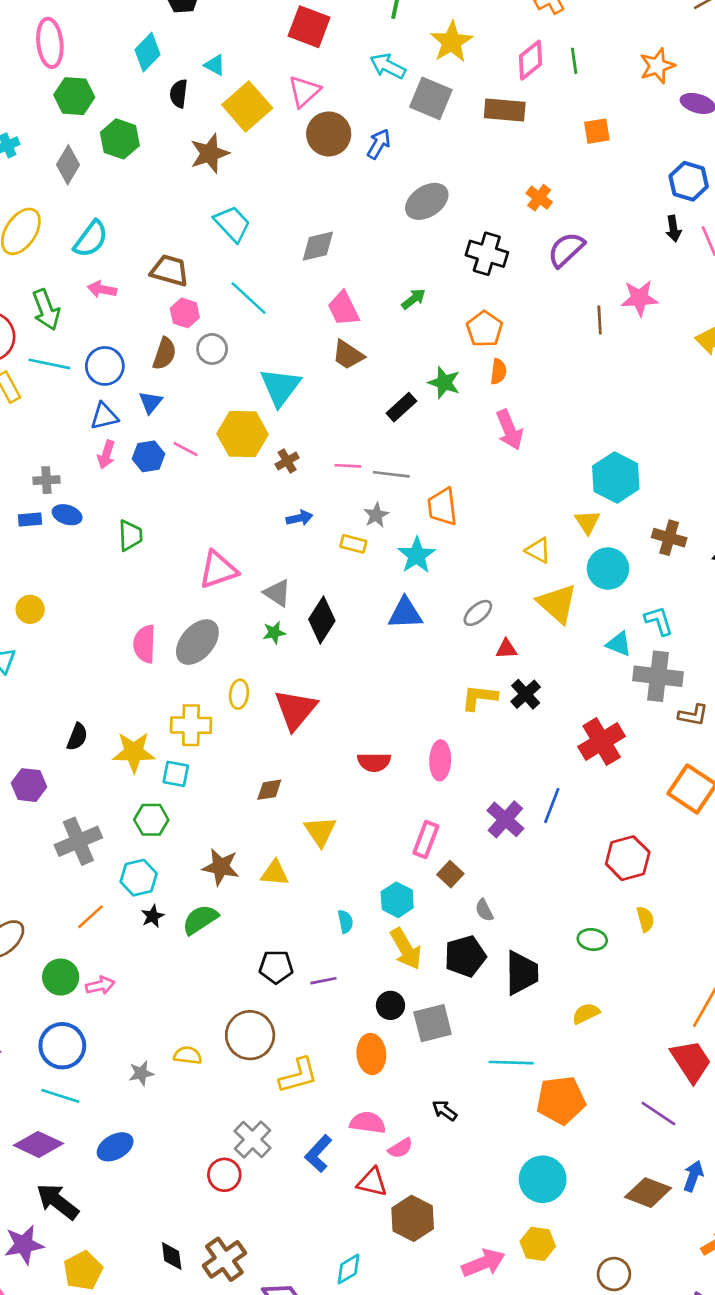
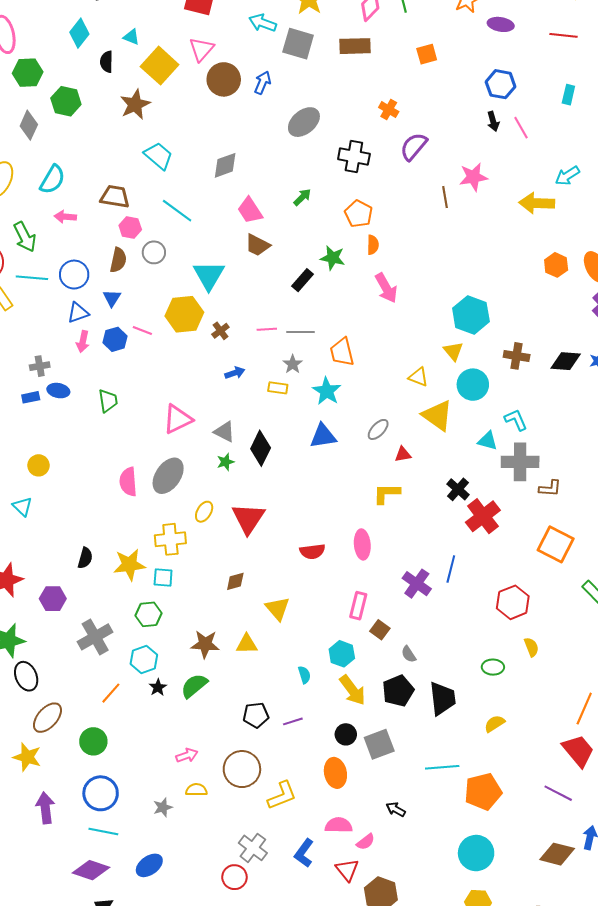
yellow ellipse: (239, 694) -> (204, 512), turned 30
black cross: (526, 694) -> (458, 489), moved
pink arrow: (100, 985) -> (187, 755), moved
red triangle: (372, 1182) -> (347, 870), turned 45

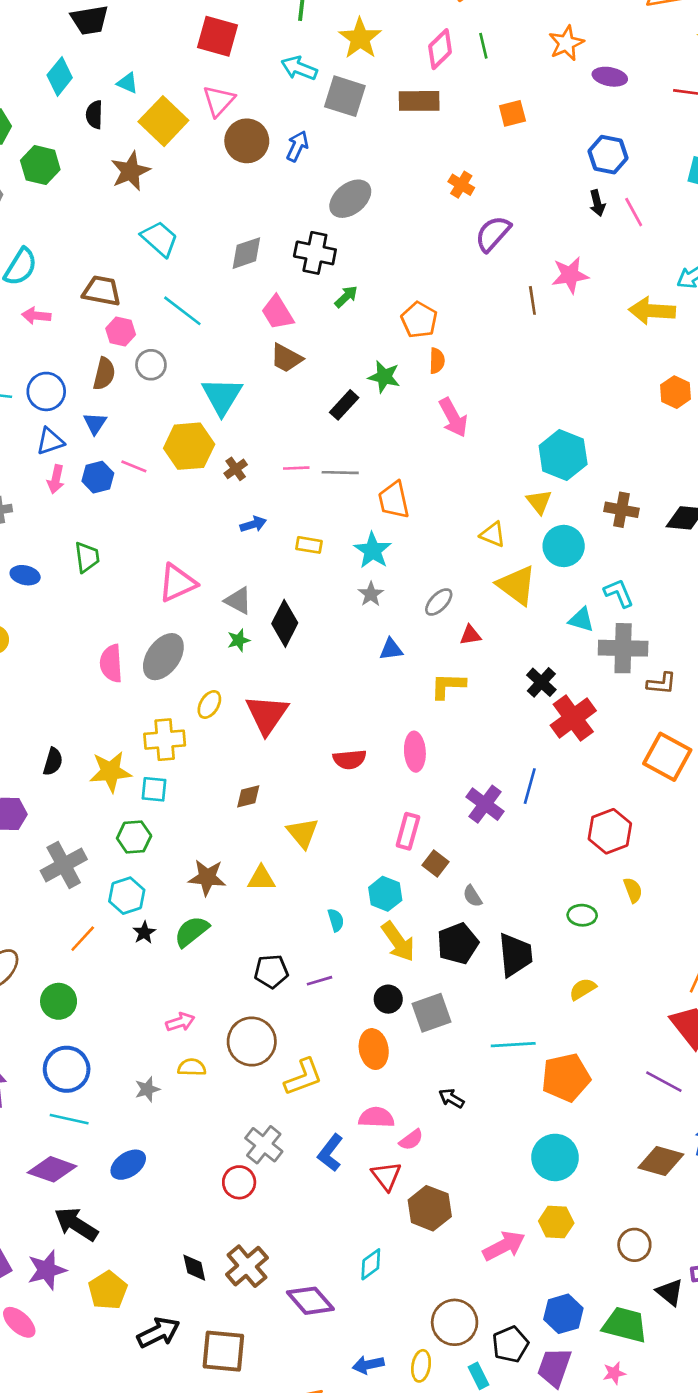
black cross: (354, 157) -> (315, 253), moved
gray star: (293, 364) -> (371, 594), moved
blue ellipse: (58, 391) -> (25, 575), moved
blue triangle: (323, 436) -> (391, 649), moved, size x0.7

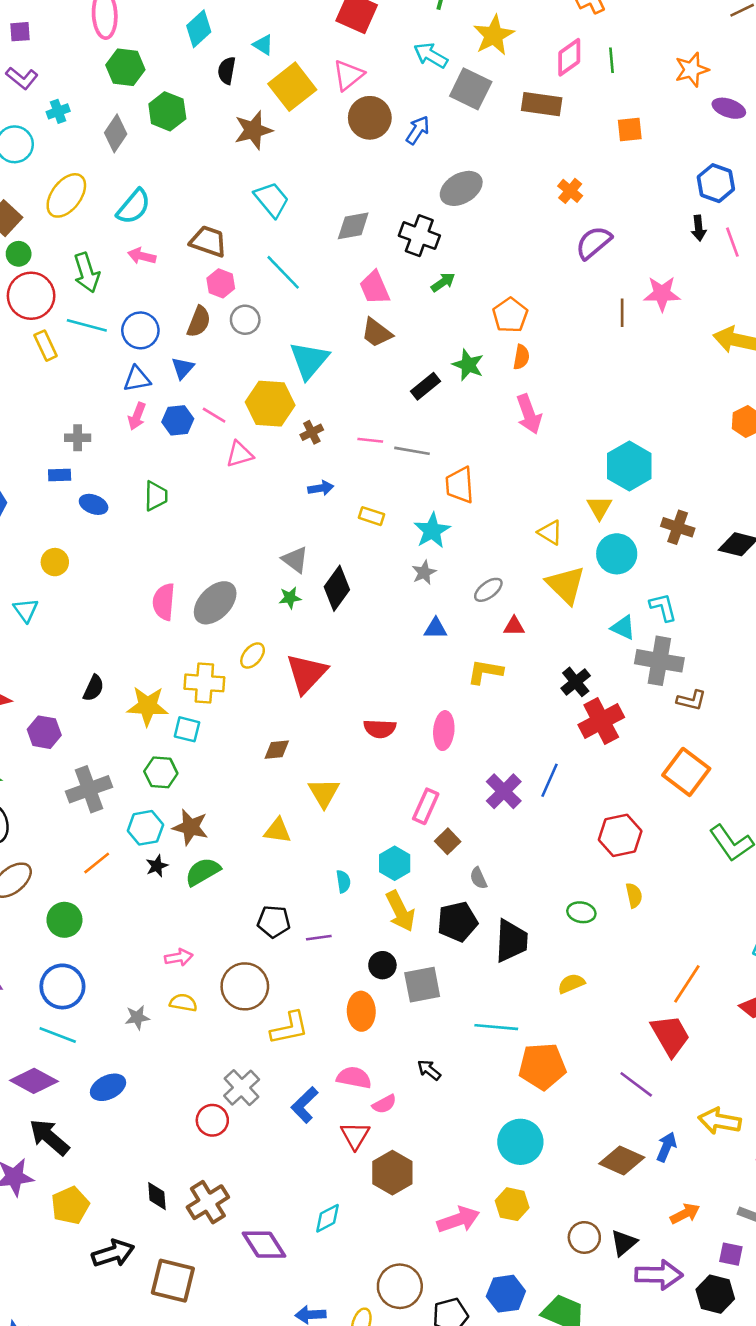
pink triangle: (177, 583) -> (240, 454), moved, size x0.7
brown star: (207, 877) -> (190, 827), moved
black triangle: (670, 1292) -> (624, 1243), moved, turned 32

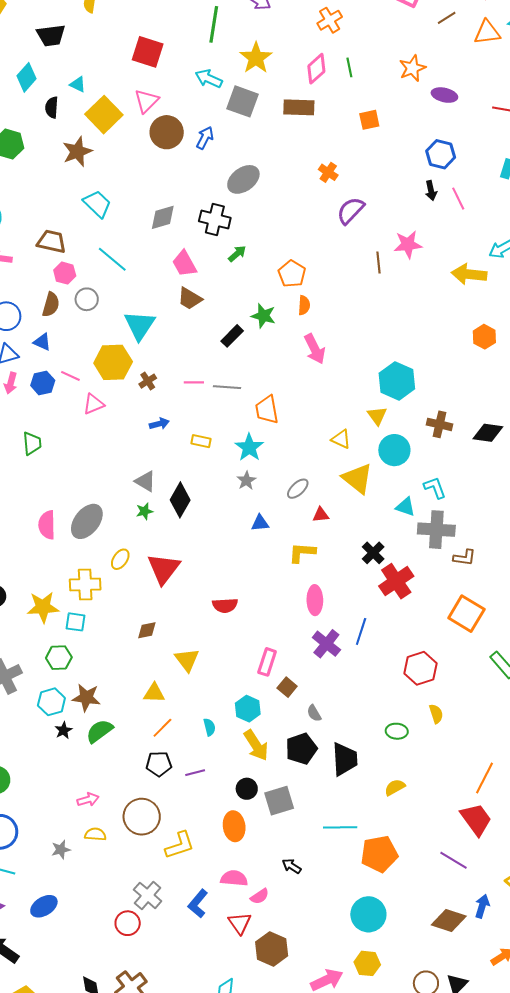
blue triangle: (183, 368) -> (42, 342), turned -42
pink ellipse: (444, 731) -> (315, 600), moved
orange line: (97, 863) -> (162, 728), moved

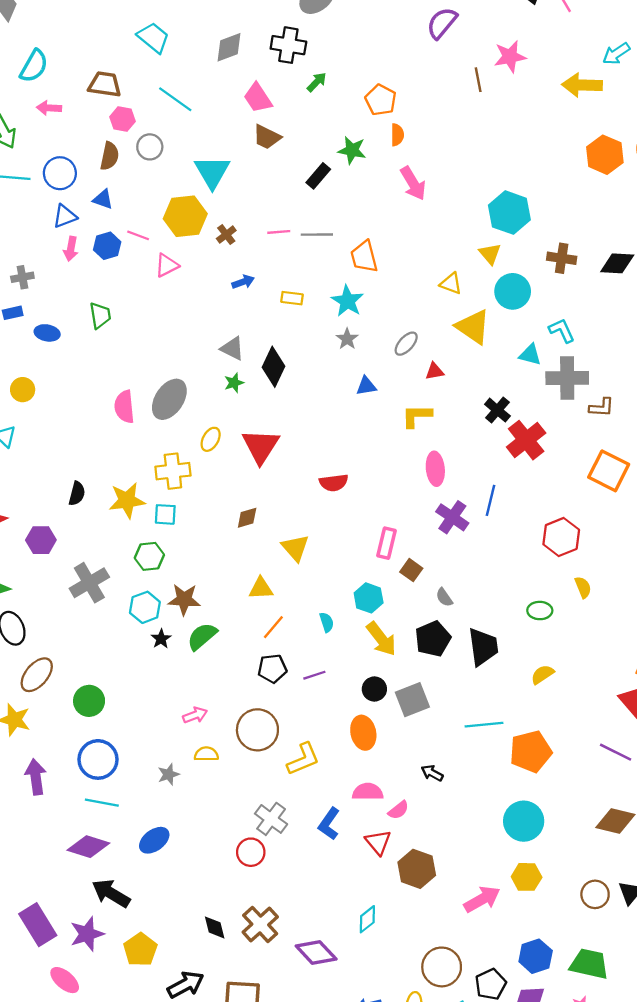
orange hexagon: (484, 337) -> (605, 155), size x1.4

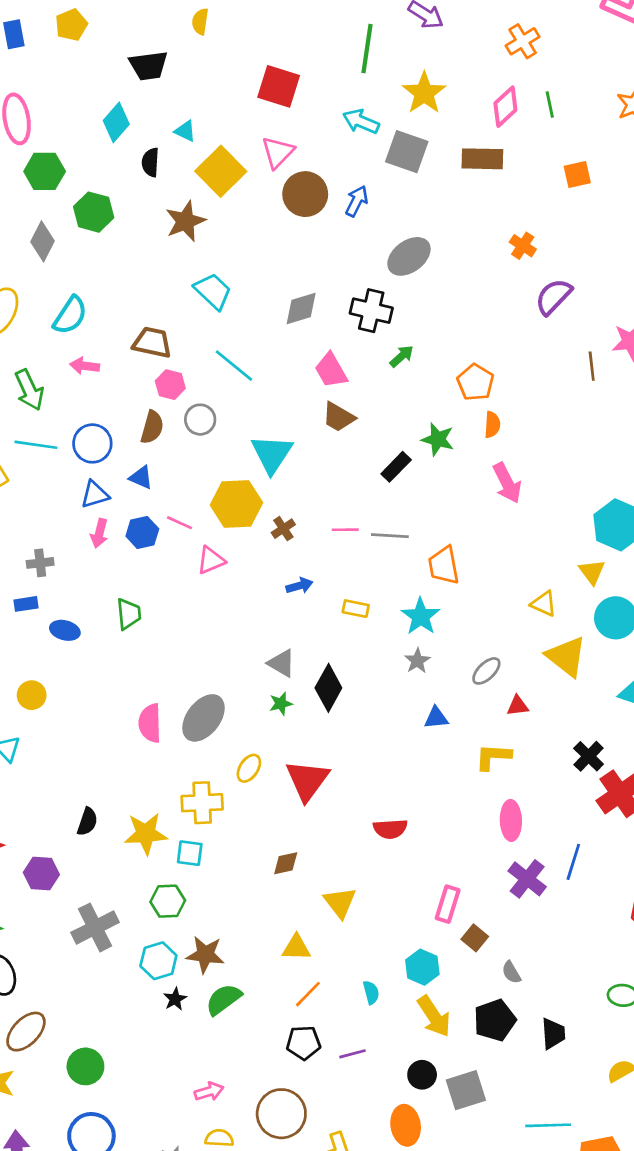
black trapezoid: (483, 647) -> (553, 1034), size x0.7

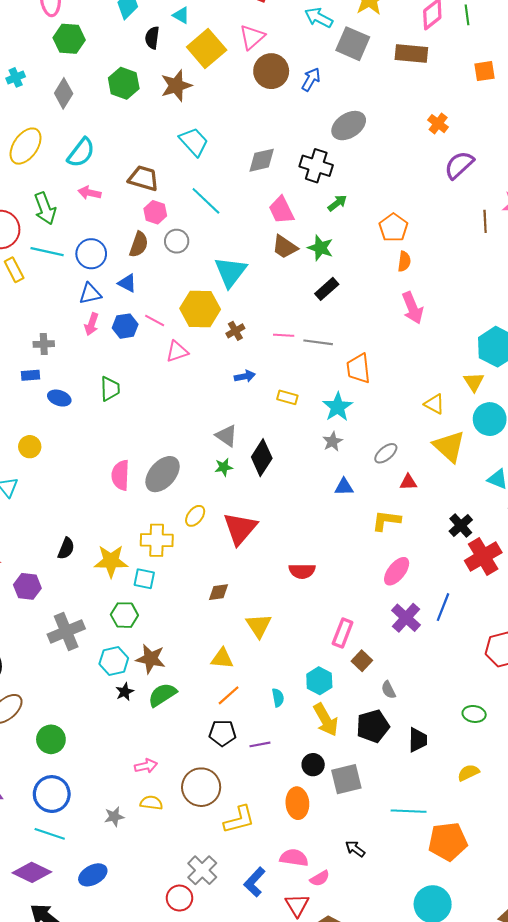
green hexagon: (94, 212) -> (124, 83), moved
green star: (438, 439) -> (320, 248), moved
pink ellipse: (511, 820) -> (397, 571), turned 36

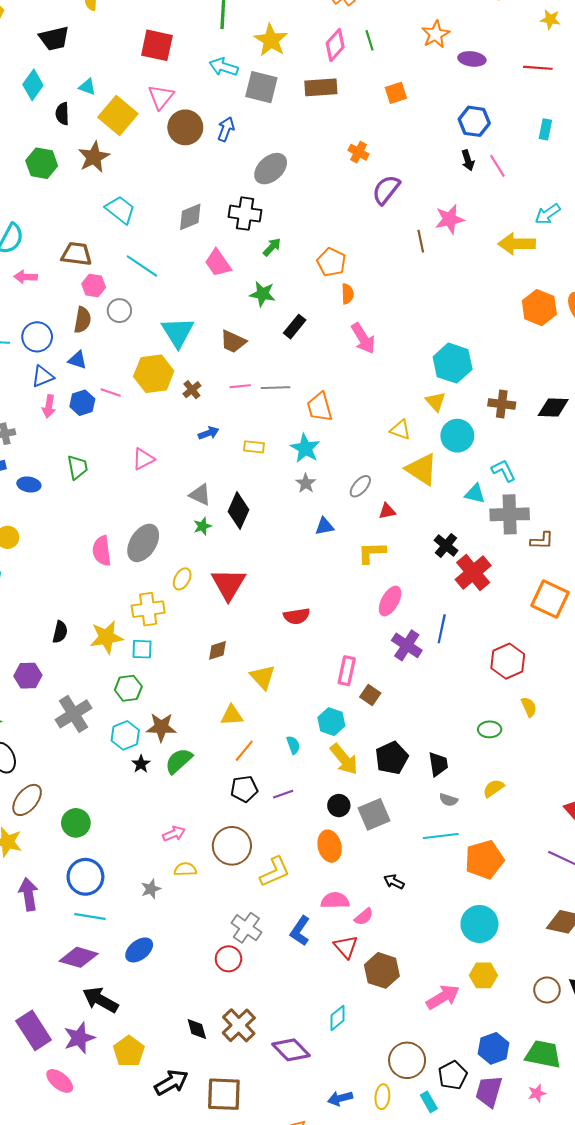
brown trapezoid: (285, 247) -> (233, 342), moved
black rectangle: (327, 289) -> (295, 327), moved
pink triangle: (177, 351) -> (143, 459), moved
gray semicircle: (388, 690) -> (448, 800), moved, turned -36

